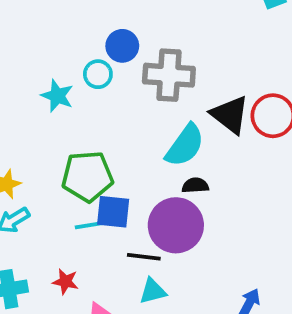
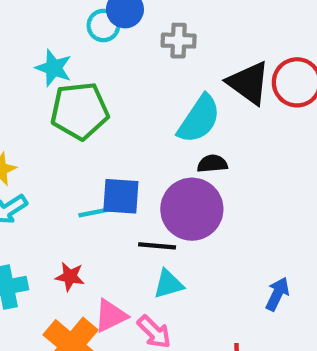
cyan circle: (98, 74) -> (103, 25), moved
gray cross: (169, 75) -> (179, 41), size x0.6
green pentagon: (87, 176) -> (80, 111), moved

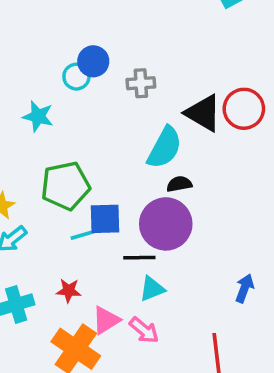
green pentagon: (80, 111) -> (66, 186), moved

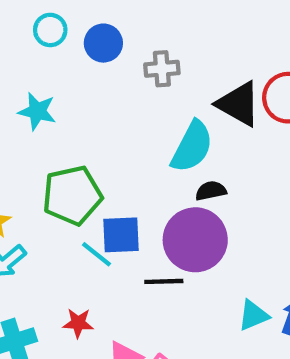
cyan circle: (76, 77) -> (50, 30), moved
cyan line: (85, 234) -> (96, 254), turned 56
cyan triangle: (152, 289) -> (253, 315), moved

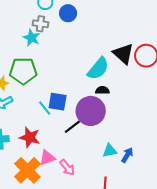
gray cross: (162, 69) -> (40, 24), moved
green pentagon: (72, 195) -> (23, 71), moved
black line: (164, 281) -> (72, 127), turned -48
red star: (78, 323) -> (30, 137), size x1.5

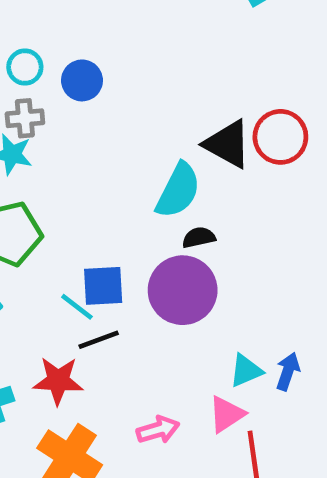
black line: (72, 127) -> (99, 340), moved, turned 30
pink triangle: (47, 158) -> (226, 414), moved
pink arrow: (67, 167) -> (158, 430), turned -54

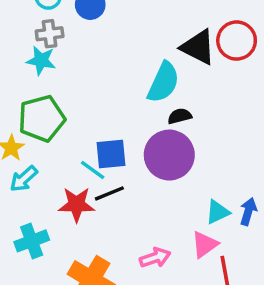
red star: (58, 381) -> (77, 204), moved

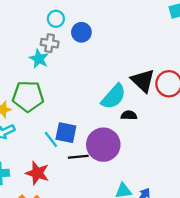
black semicircle: (180, 116) -> (129, 115), moved
black line: (109, 193) -> (78, 157), moved
red star: (77, 204) -> (37, 173), moved

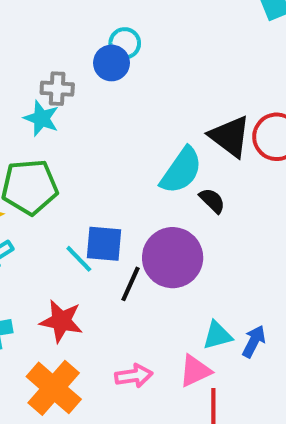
cyan circle: (56, 19) -> (125, 43), moved
black semicircle: (129, 115) -> (212, 201), turned 49
black line: (78, 157) -> (130, 284), turned -54

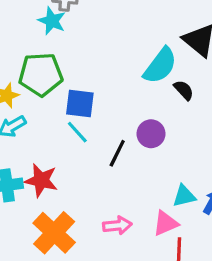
blue square: (104, 244) -> (80, 103), moved
purple circle: (173, 258) -> (151, 134), size x0.6
red star: (61, 321) -> (41, 180), moved

